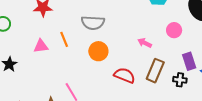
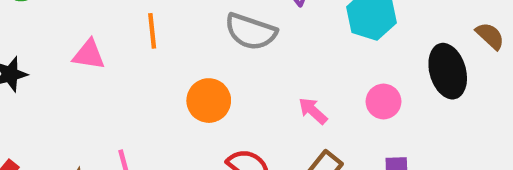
gray semicircle: (93, 23) -> (251, 32), moved
orange line: (64, 39) -> (152, 31), moved

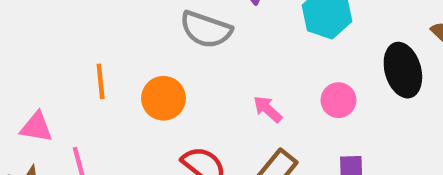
orange line: (152, 31) -> (101, 81), moved
pink triangle: (89, 55) -> (36, 127), moved

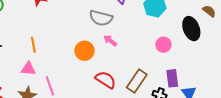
orange line: (101, 81) -> (33, 45), moved
pink arrow: (268, 109) -> (110, 41), moved

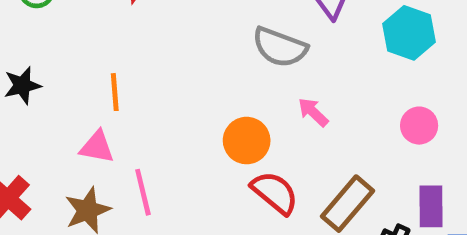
pink arrow: (110, 41) -> (313, 112), moved
orange circle: (85, 51) -> (247, 141), moved

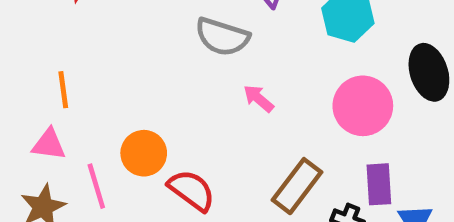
pink circle: (419, 126) -> (363, 106), size x1.6
orange circle: (247, 141) -> (144, 153), moved
red semicircle: (275, 193) -> (192, 190), moved

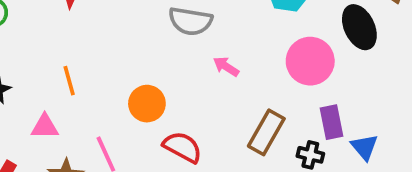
pink triangle: (49, 144) -> (45, 127), moved
orange circle: (144, 153) -> (147, 104), moved

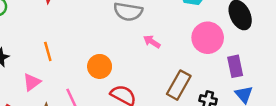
purple rectangle: (331, 122) -> (235, 66), moved
pink triangle: (45, 127) -> (32, 82), turned -36

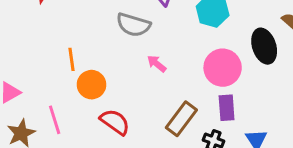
orange line: (48, 51) -> (72, 59), moved
purple rectangle: (235, 66) -> (227, 108), moved

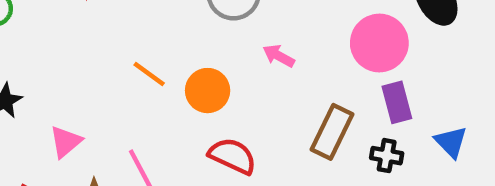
orange line: (72, 59) -> (149, 74), turned -35
orange circle: (92, 85) -> (208, 91), moved

